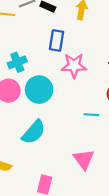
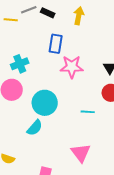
cyan circle: (39, 90) -> (45, 103), moved
cyan semicircle: (34, 132) -> (35, 128), size x0.7

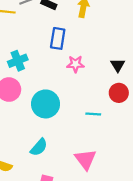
pink star: (72, 67) -> (75, 64), size x0.7
cyan semicircle: (35, 128) -> (39, 147), moved

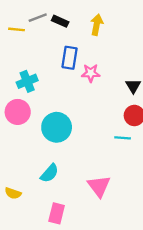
pink star: (75, 64) -> (91, 73), moved
cyan line: (93, 114) -> (123, 138), moved

